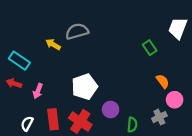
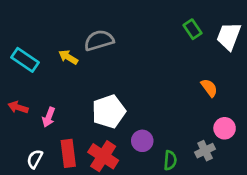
green rectangle: (150, 48) -> (192, 29), moved
cyan rectangle: (19, 61) -> (25, 60), moved
orange semicircle: (163, 81) -> (209, 88), moved

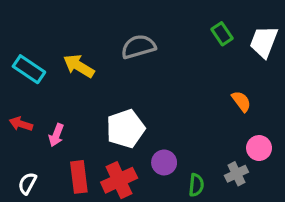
gray semicircle: (99, 40) -> (138, 47), moved
yellow arrow: (68, 57) -> (79, 66), size x1.4
red cross: (103, 156) -> (119, 180), turned 32
white semicircle: (35, 159) -> (27, 183), moved

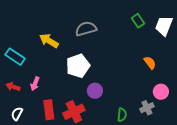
cyan rectangle: (29, 69) -> (15, 57), moved
red arrow: (21, 124) -> (13, 87), moved
white pentagon: (125, 129) -> (78, 66), moved
purple circle: (164, 162) -> (95, 91), moved

